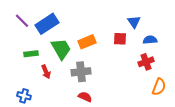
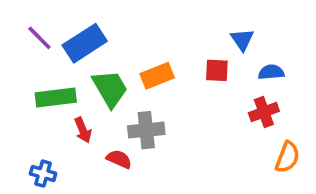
green rectangle: (31, 54) -> (56, 98), size x1.5
red semicircle: (85, 97) -> (119, 159), moved

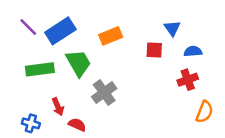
orange rectangle: (157, 76) -> (111, 36), moved
red arrow: (83, 130) -> (58, 107), moved
gray cross: (146, 130) -> (104, 93), turned -30
red semicircle: (119, 159) -> (77, 125), moved

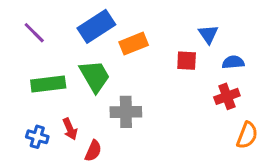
blue rectangle: (60, 31) -> (96, 26), moved
gray cross: (104, 93) -> (126, 112), turned 35
blue cross: (31, 123) -> (37, 137), moved
red semicircle: (77, 125) -> (93, 151), turned 90

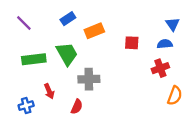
blue rectangle: (96, 26) -> (68, 19), size x0.6
blue triangle: (208, 34) -> (172, 24), moved
blue cross: (37, 137) -> (26, 106), moved, turned -32
red semicircle: (93, 151) -> (77, 107), moved

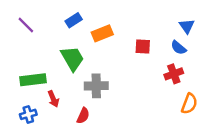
blue semicircle: (165, 44) -> (179, 48), turned -136
green rectangle: (34, 59) -> (33, 80), moved

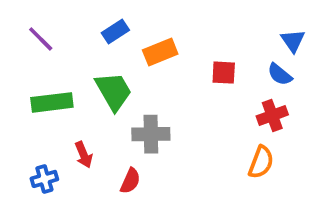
green rectangle: (33, 80) -> (52, 102), moved
orange semicircle: (189, 104) -> (261, 162), moved

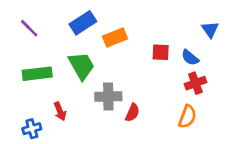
blue rectangle: (115, 31) -> (83, 23), size x1.4
blue semicircle: (280, 74) -> (190, 58), moved
red semicircle: (130, 181) -> (132, 113), moved

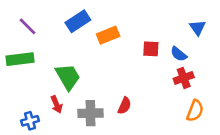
green trapezoid: (81, 66) -> (68, 77), moved
green rectangle: (37, 74) -> (20, 59), moved
gray cross: (108, 97) -> (90, 113), moved
orange semicircle: (187, 117) -> (195, 111), moved

